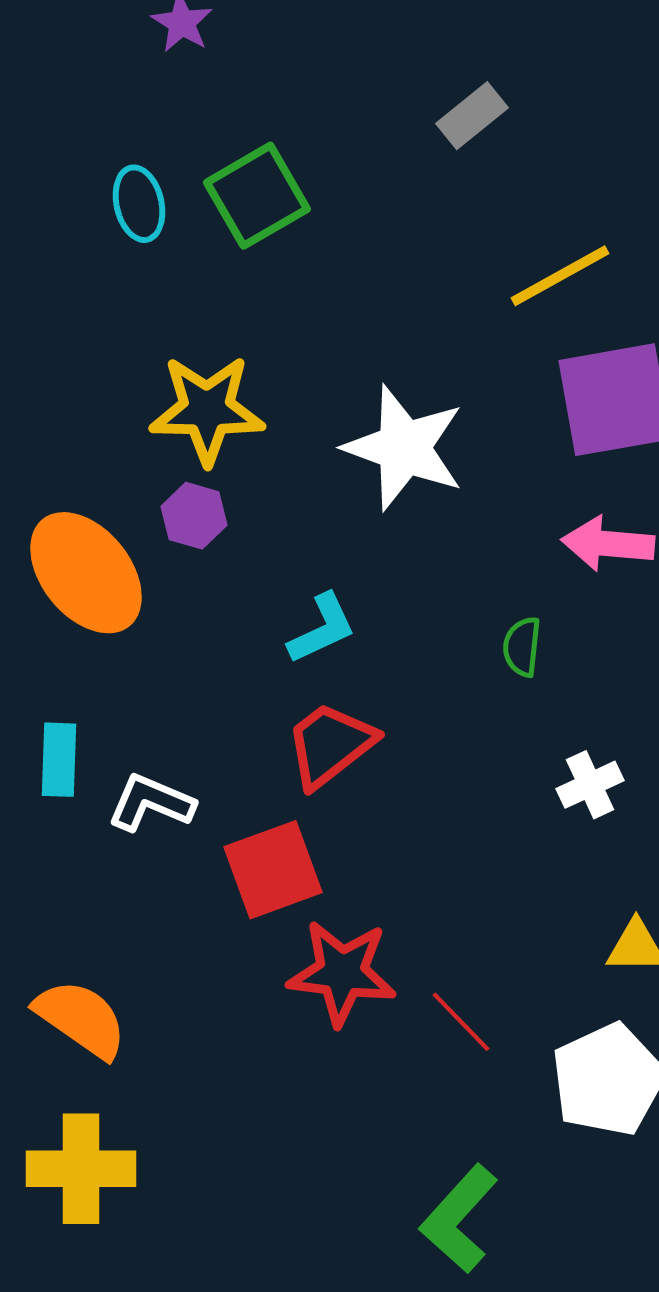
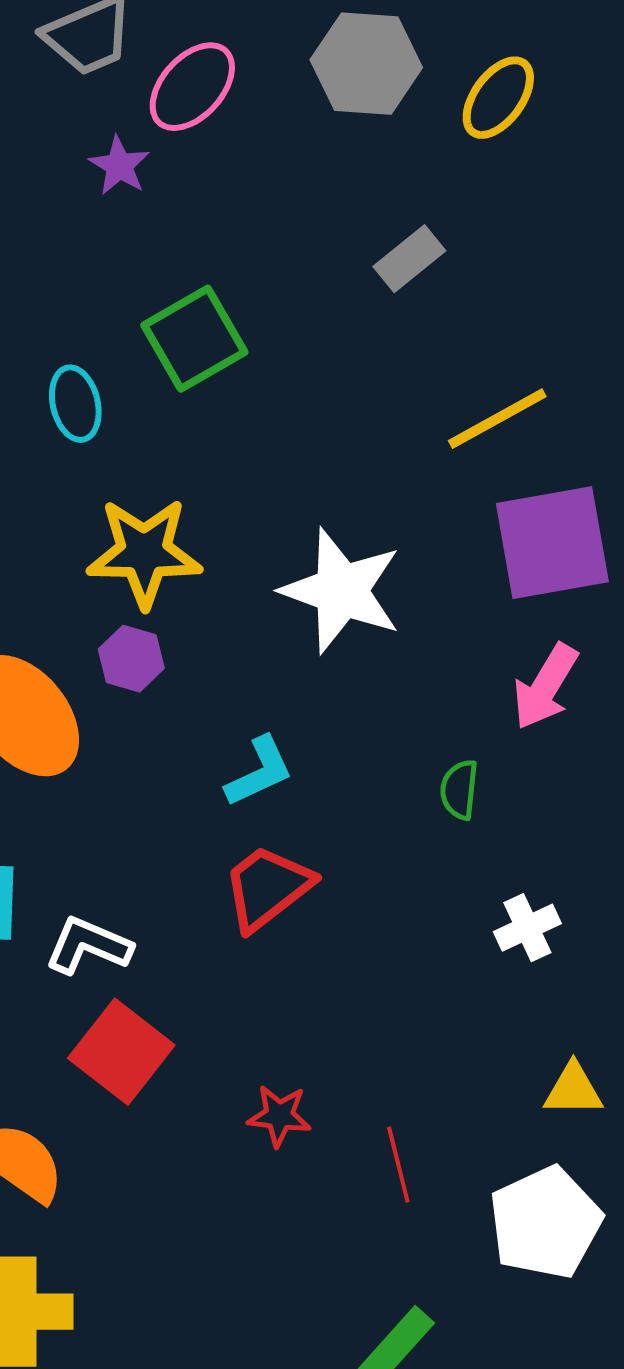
cyan ellipse: (139, 204) -> (75, 404), moved
pink arrow: (608, 544) -> (545, 687), turned -64
red square: (273, 870) -> (121, 1052), moved, turned -32
red star: (342, 973) -> (279, 1116), size x0.6
red line: (461, 1022) -> (398, 1165), turned 30

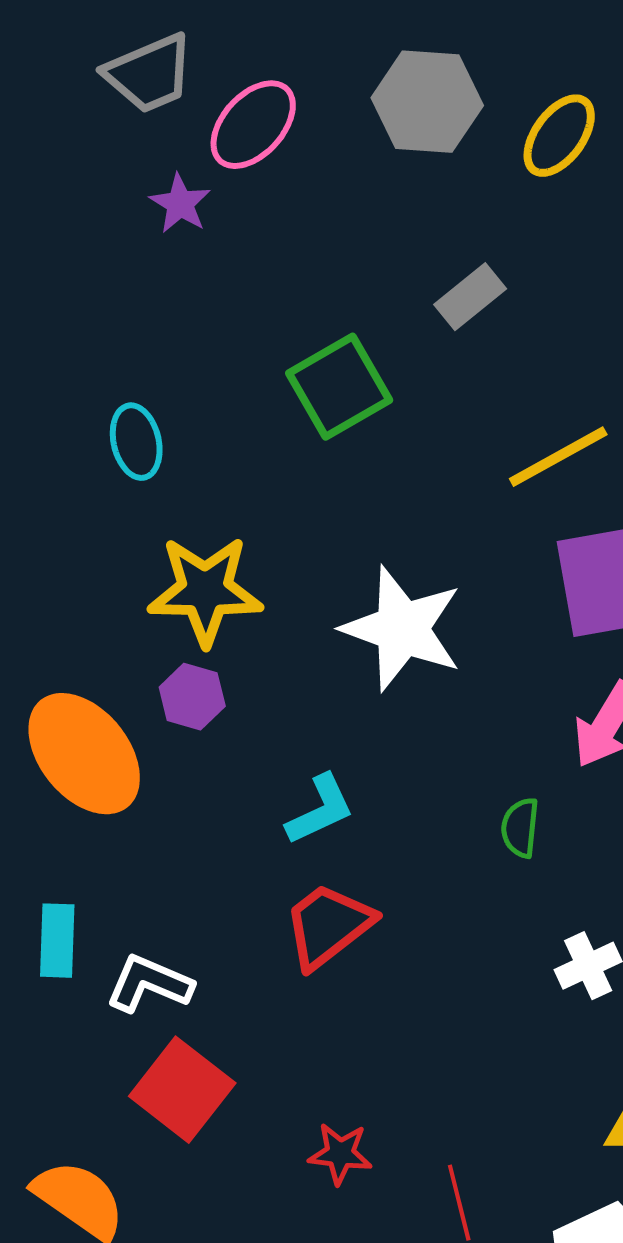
green square: (194, 339) -> (339, 387), moved

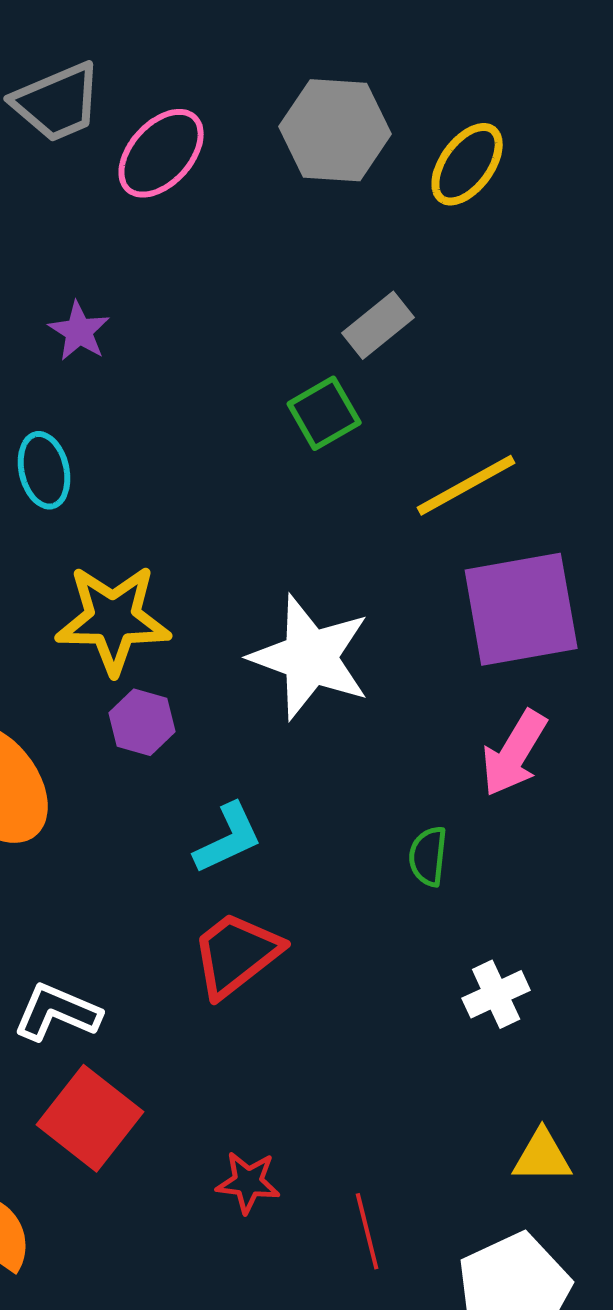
purple star: (180, 204) -> (79, 331), moved
green square: (339, 387) -> (324, 413), moved, size x0.7
purple hexagon: (192, 697) -> (142, 722), moved

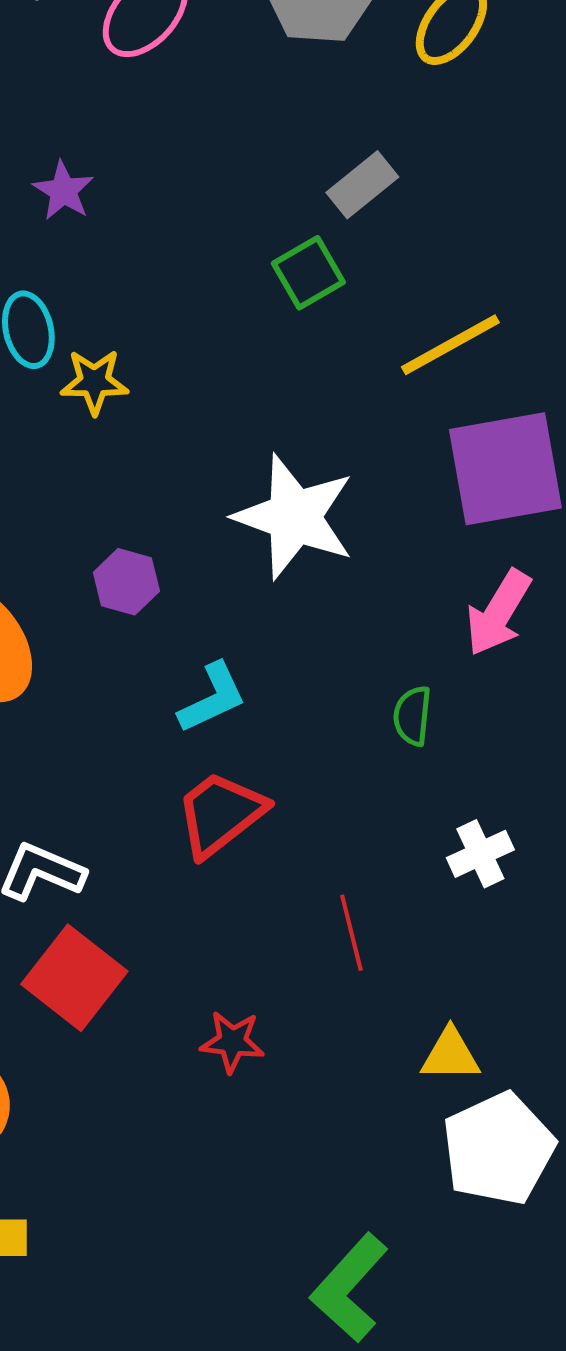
yellow star: (113, 619) -> (94, 382), moved, size x0.6
yellow triangle: (542, 1156) -> (450, 1055), moved
red line: (367, 1231) -> (351, 933), moved

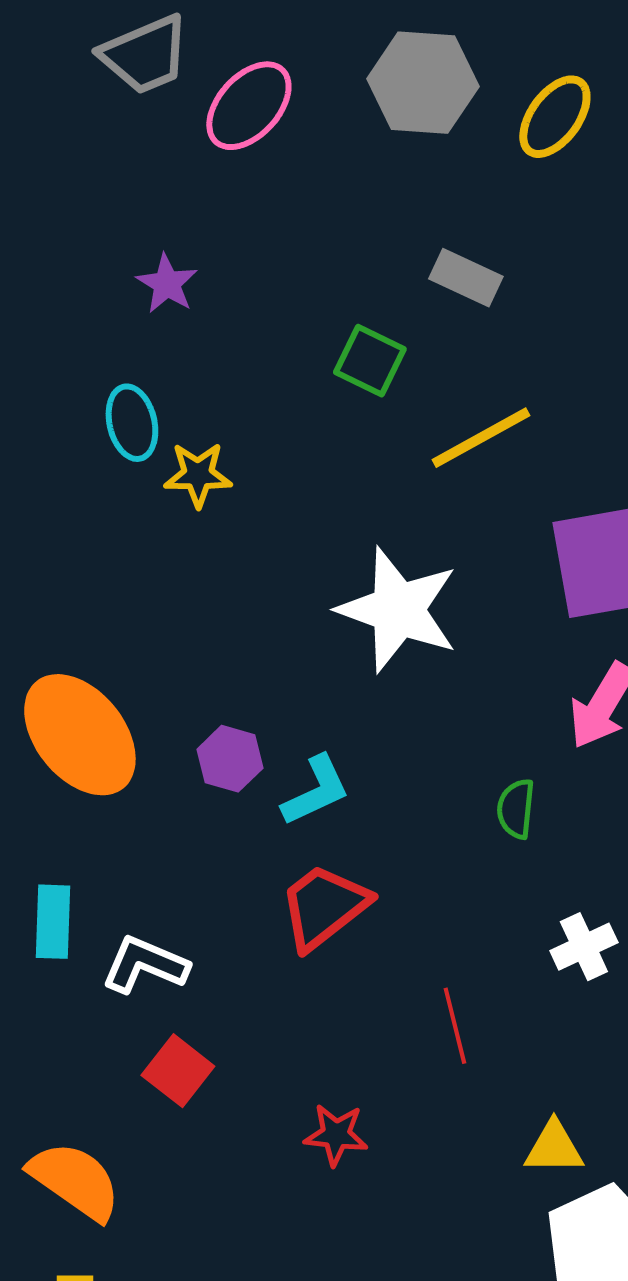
gray rectangle: (362, 185) -> (466, 278), turned 64
green square: (308, 273) -> (370, 361), moved, turned -34
yellow line: (450, 345) -> (481, 438), moved
purple hexagon: (126, 582) -> (230, 759), moved
red square: (74, 978) -> (178, 1071), size x0.7

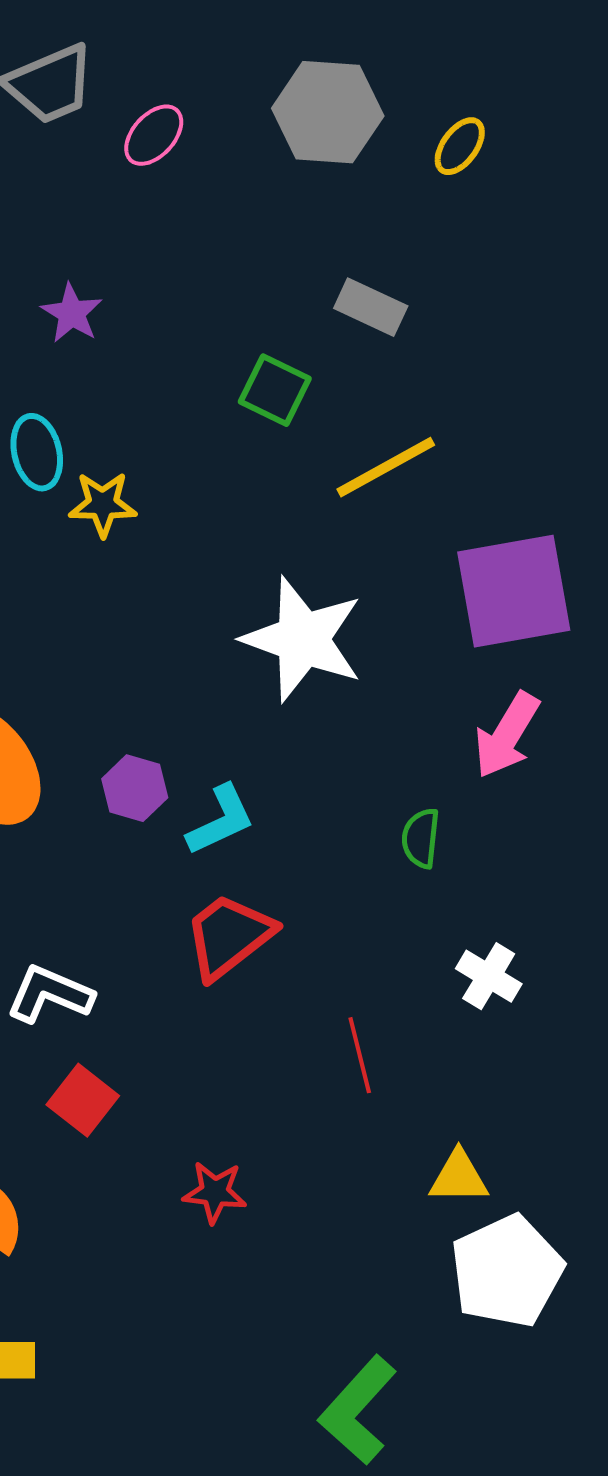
pink ellipse: (249, 106) -> (154, 135), size x0.7
yellow ellipse: (555, 117) -> (460, 146), size x0.7
white cross: (584, 947) -> (489, 976), turned -34
red star: (336, 1135) -> (215, 1192), moved

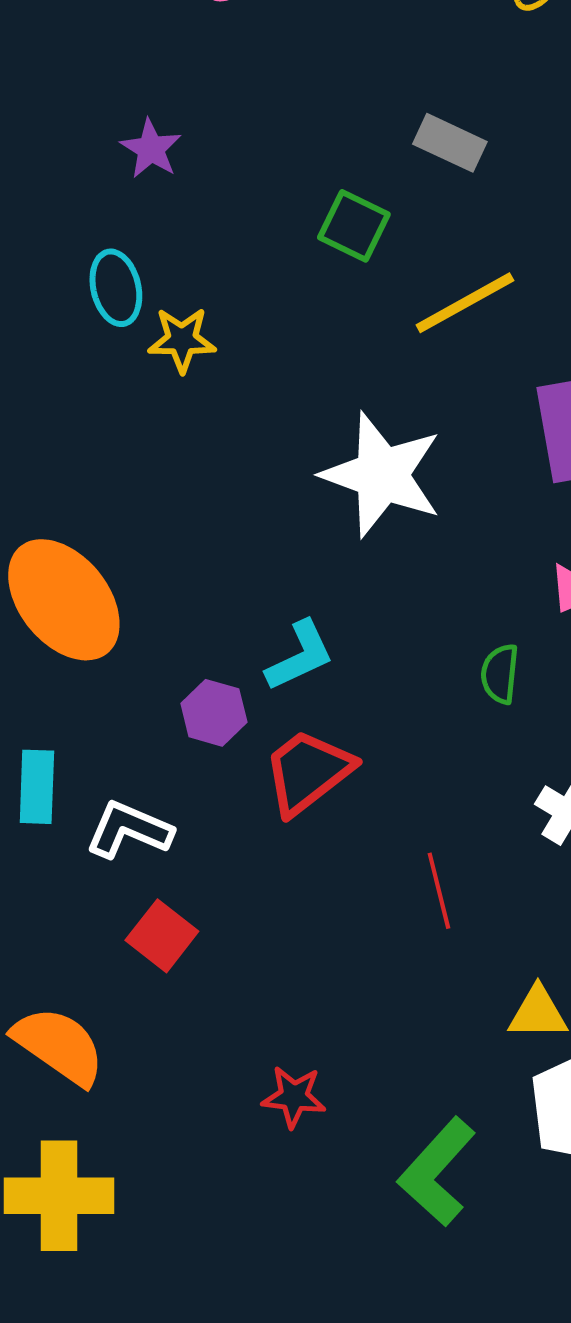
purple hexagon: (135, 788) -> (214, 713), moved
red star: (215, 1192) -> (294, 1097), moved
green L-shape: (358, 1410) -> (437, 1172), moved

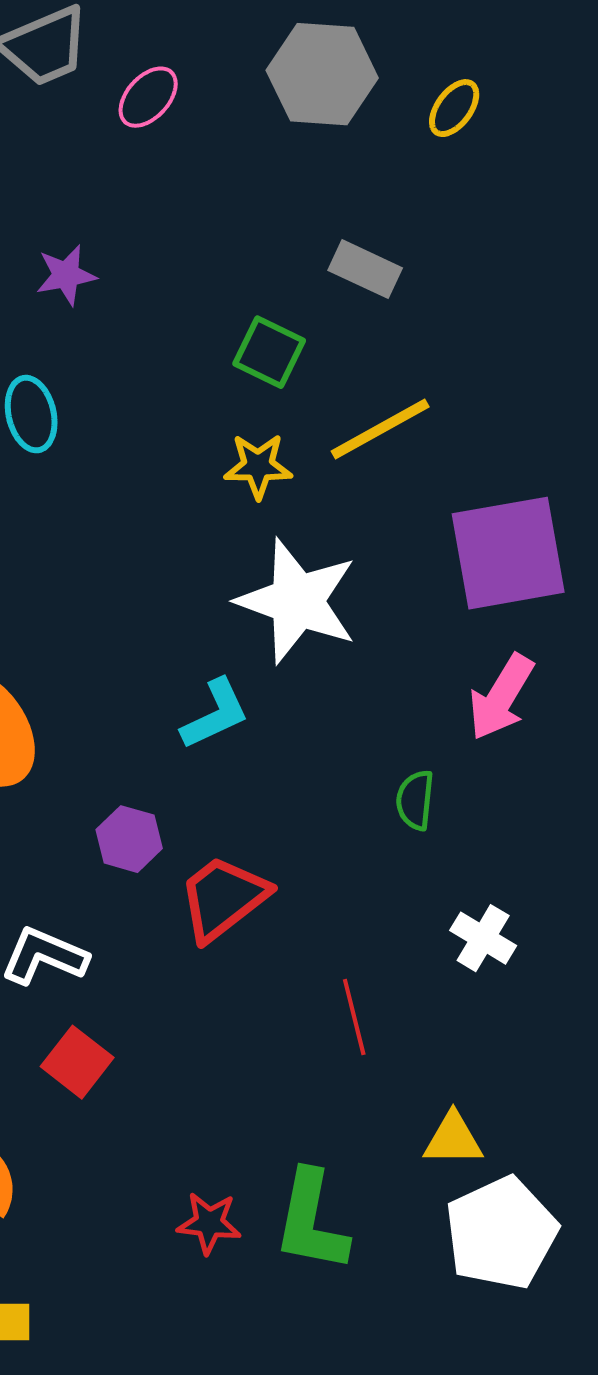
purple star: (151, 149) -> (66, 275), turned 30
yellow star: (182, 340) -> (258, 466), moved
cyan L-shape: (300, 656) -> (215, 714), moved
green L-shape: (437, 1172) -> (311, 1221), moved, turned -31

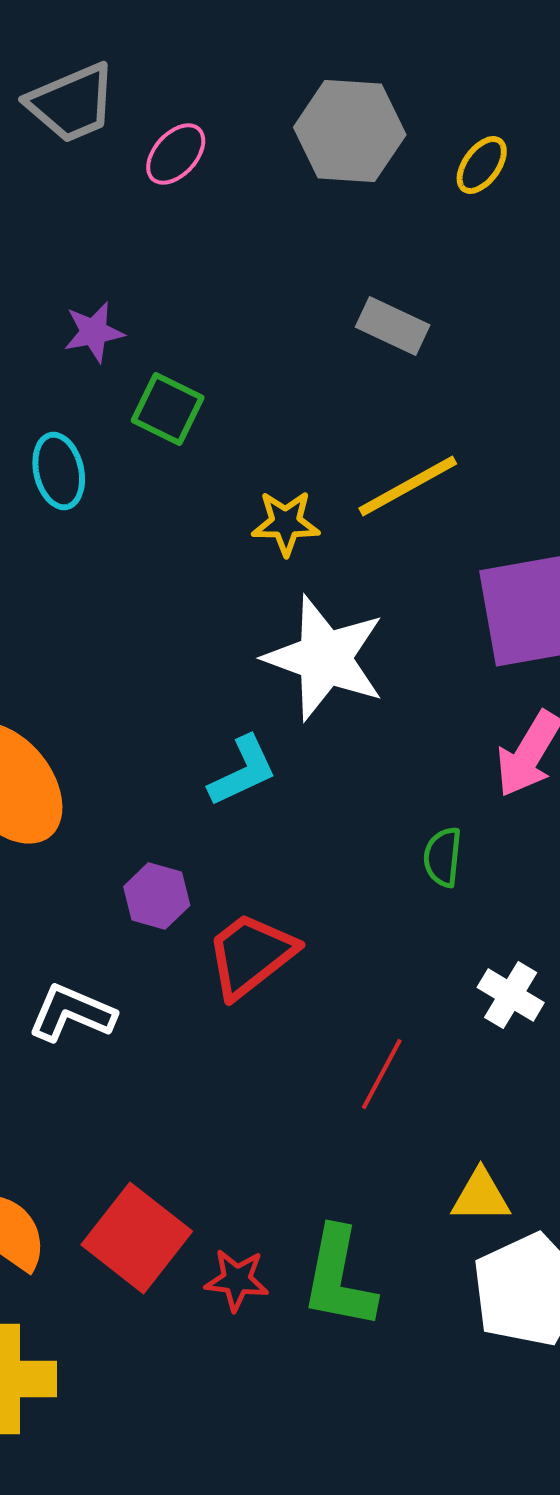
green square: (269, 352) -> (168, 409), moved
red line: (354, 1017) -> (382, 1074), turned 42
red square: (77, 1062) -> (137, 1238), moved, size x1.5

